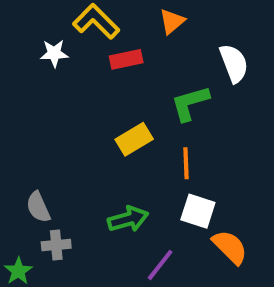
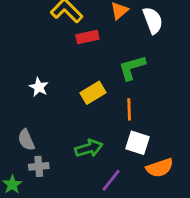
white star: (54, 53) -> (39, 87), moved, turned 30
white semicircle: (234, 63) -> (153, 20), moved
orange semicircle: (230, 247) -> (160, 168), turned 116

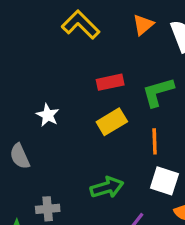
red rectangle: (87, 37) -> (110, 82), moved
gray semicircle: (26, 140) -> (20, 156), moved

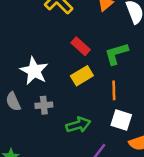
red rectangle: (110, 82) -> (81, 46), turned 54
white star: (48, 115) -> (34, 71), size x1.6
gray cross: (48, 209) -> (44, 105), moved

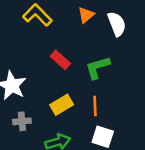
yellow rectangle: (82, 76) -> (62, 105), moved

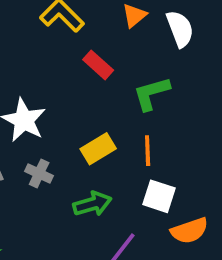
red rectangle: (60, 60) -> (98, 65), moved
gray cross: (22, 121) -> (39, 173), turned 30

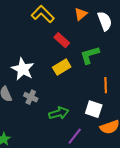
yellow rectangle: (98, 149) -> (62, 67), moved
orange line: (148, 151) -> (106, 85), moved

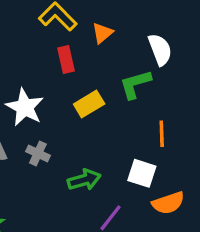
orange triangle: (81, 14) -> (102, 33), moved
white semicircle: (105, 21) -> (160, 50), moved
red rectangle: (62, 40) -> (66, 59), moved, turned 35

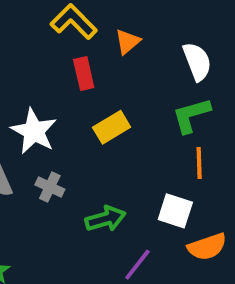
green L-shape: (135, 84) -> (191, 115), moved

